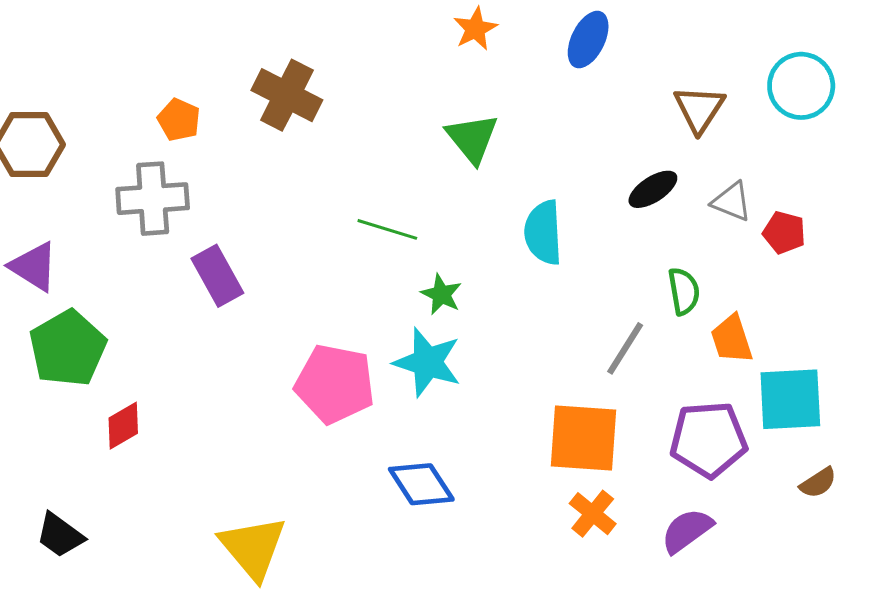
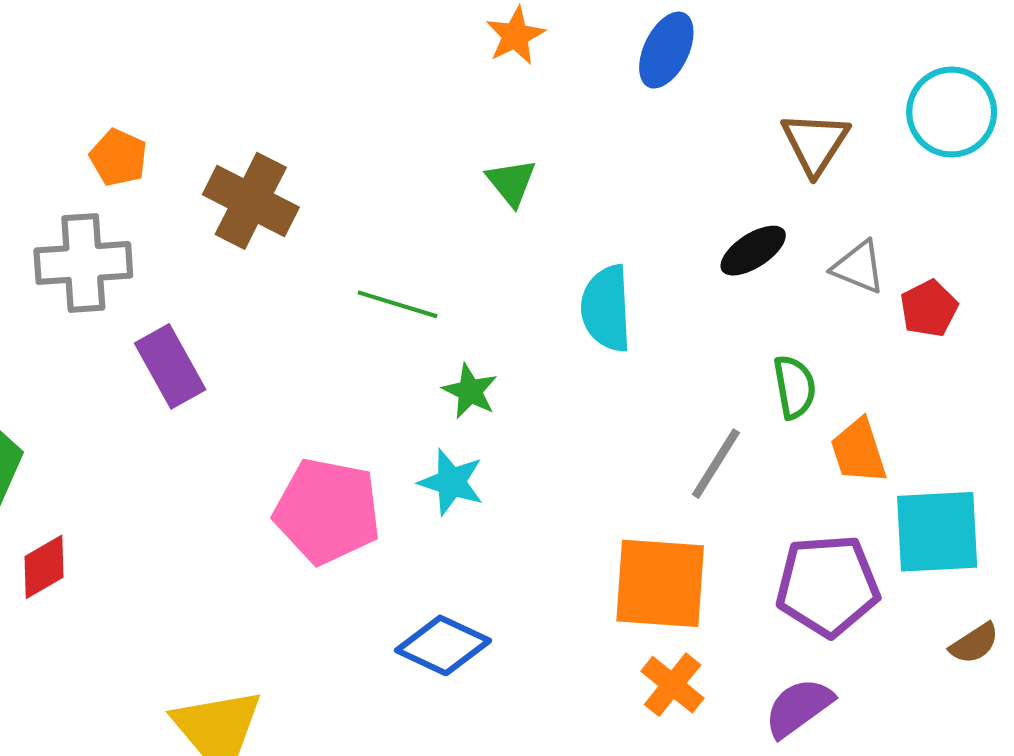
brown cross: (287, 95) -> (251, 201), moved
green triangle: (472, 138) -> (511, 182), size x0.7
red pentagon: (784, 233) -> (929, 308), turned 30
cyan star: (427, 362) -> (451, 482), size x0.7
blue diamond: (421, 484) -> (443, 645), turned -32

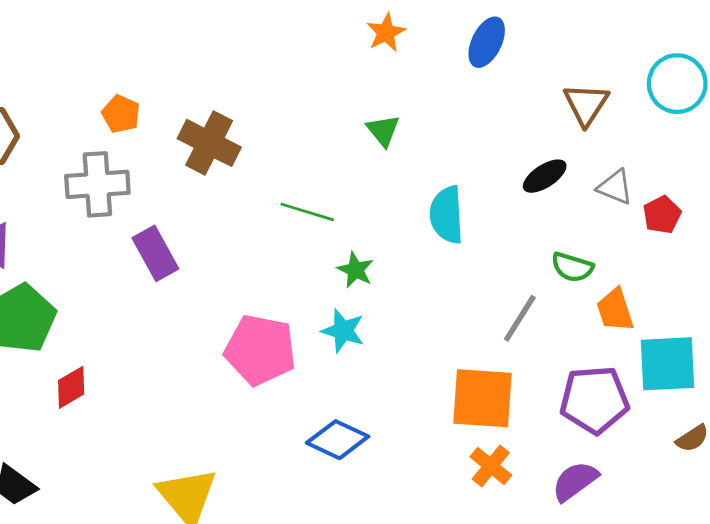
green semicircle: (794, 387) -> (572, 267), turned 117

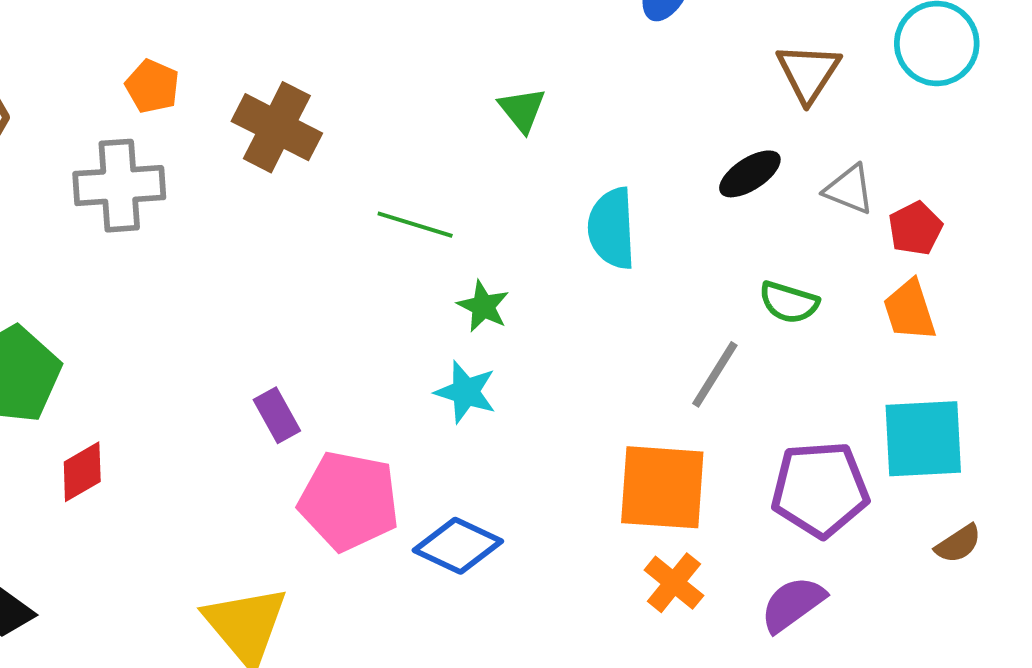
purple rectangle: (155, 253) -> (277, 415), moved, size x0.7
orange trapezoid: (615, 310) -> (910, 310), moved
pink pentagon: (260, 350) -> (349, 501), moved

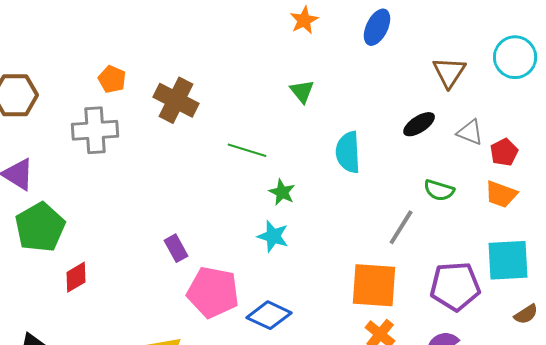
orange trapezoid: (910, 310) -> (501, 194), turned -52

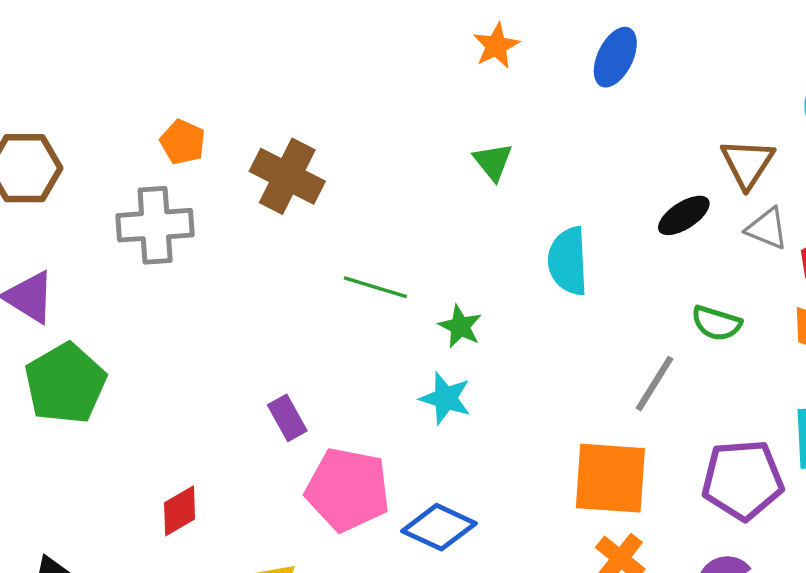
brown triangle: (449, 72) -> (747, 163), moved
green line: (247, 150) -> (375, 287), moved
red diamond: (76, 277) -> (180, 511), moved

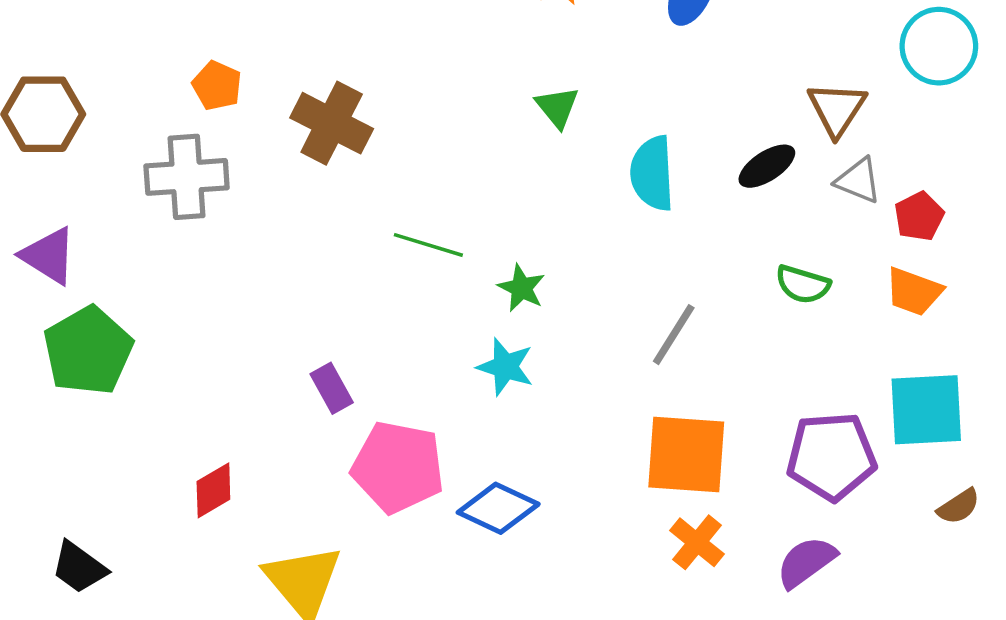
cyan semicircle: (568, 261) -> (652, 173), moved
gray line: (654, 384) -> (674, 335), moved

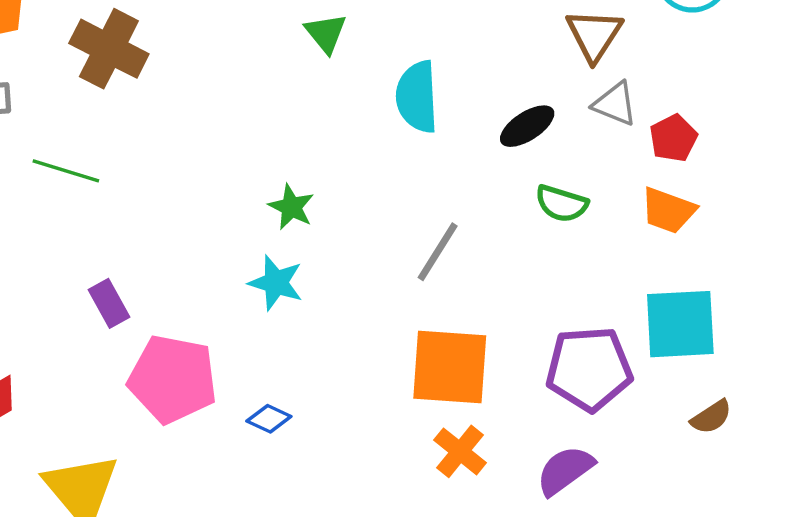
black ellipse: (767, 166) -> (527, 126), moved
green line: (428, 245) -> (66, 171), moved
blue diamond: (498, 508) -> (269, 419), size x0.6

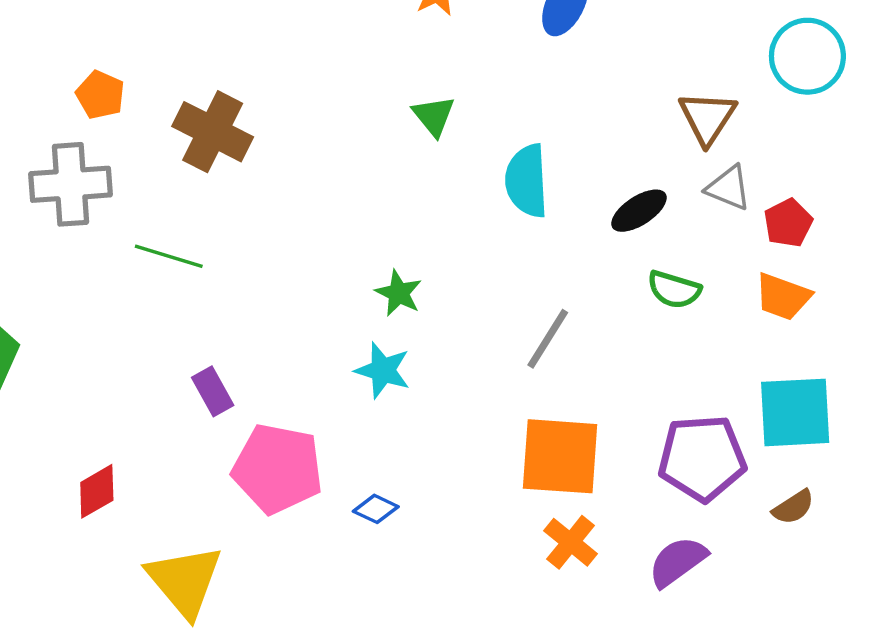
brown semicircle: (711, 417) -> (793, 507), moved

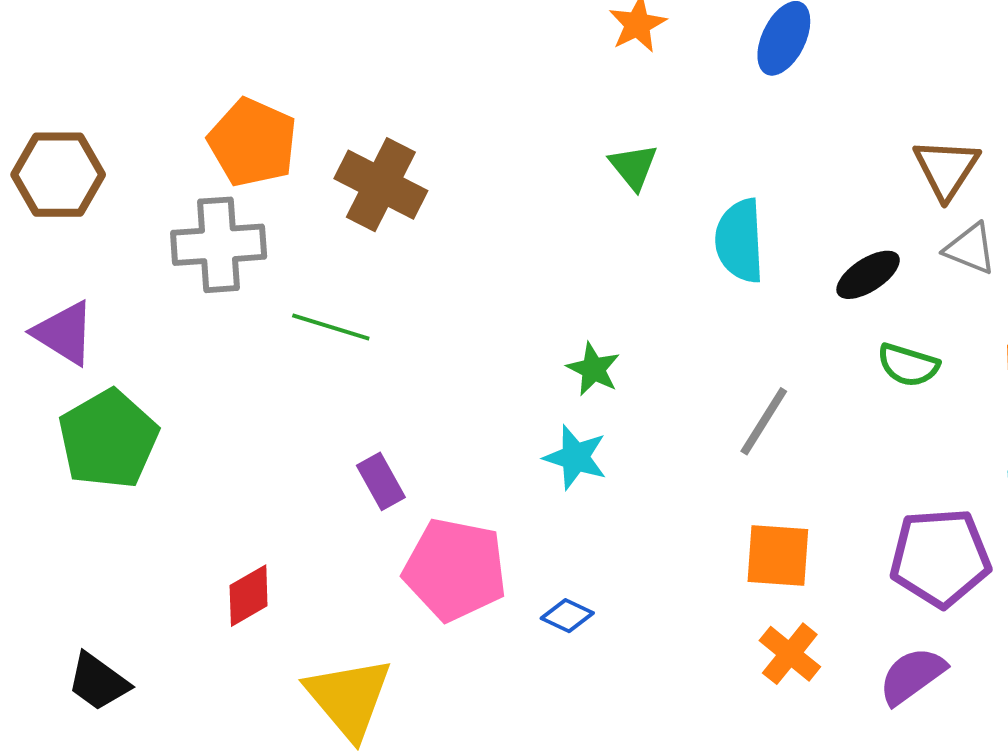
orange pentagon: (100, 95) -> (253, 143), size x1.6
orange square: (560, 456) -> (778, 556), size x0.7

